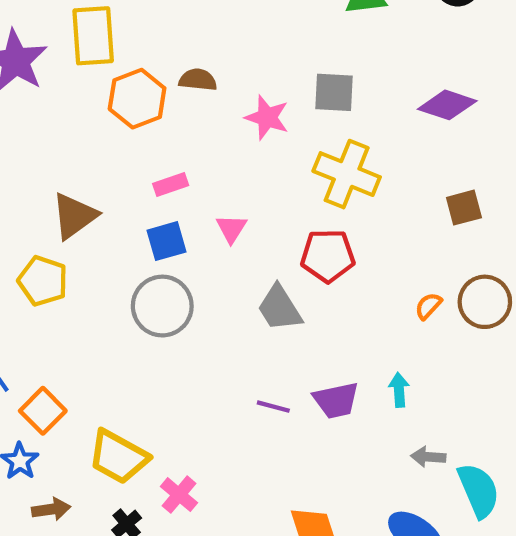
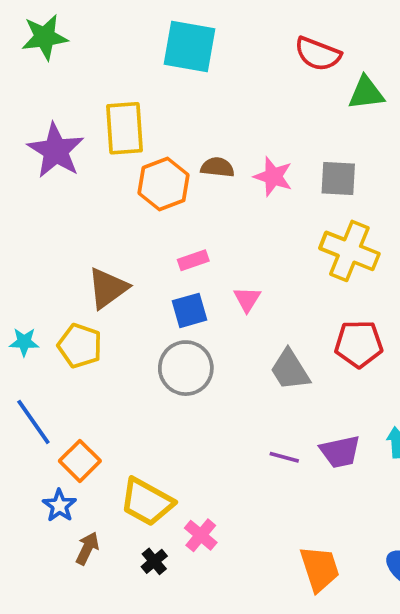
pink star: (267, 117) -> (273, 177), moved
red pentagon: (328, 256) -> (359, 344), moved
brown arrow: (51, 509) -> (87, 548), turned -56

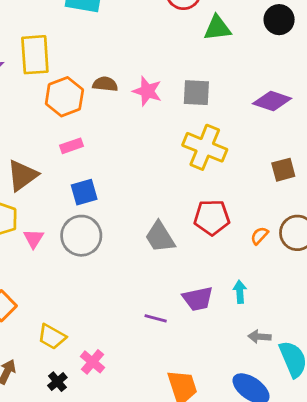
pink rectangle: (193, 260) -> (71, 146), moved
pink triangle: (247, 299) -> (34, 238), moved
purple line: (284, 457) -> (156, 318), moved
yellow trapezoid: (147, 502) -> (52, 337), size x0.7

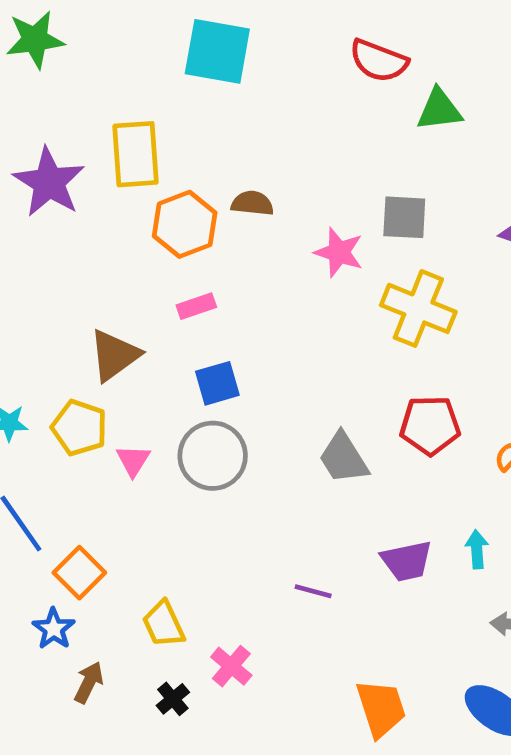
pink star: (147, 91) -> (339, 252), moved
purple line: (156, 318) -> (313, 591), moved
yellow trapezoid: (52, 337) -> (164, 624), turned 36

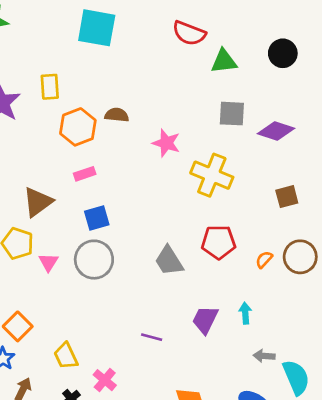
yellow rectangle: (135, 154) -> (50, 87), size x0.7
gray square: (404, 217) -> (232, 114), moved
purple trapezoid: (407, 561) -> (205, 320), turned 128

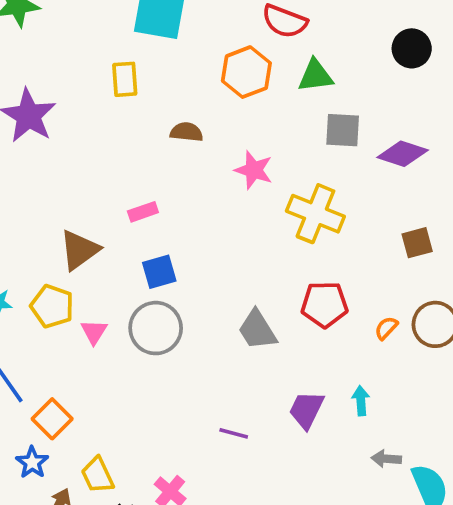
green triangle: (224, 61) -> (315, 76), moved
yellow rectangle: (50, 87) -> (125, 79), moved
orange hexagon: (78, 127) -> (246, 72), moved
yellow trapezoid: (66, 356) -> (98, 475), moved

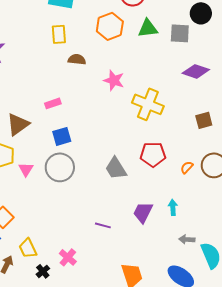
yellow rectangle: (125, 79) -> (59, 34), moved
gray square: (343, 130) -> (180, 33), moved

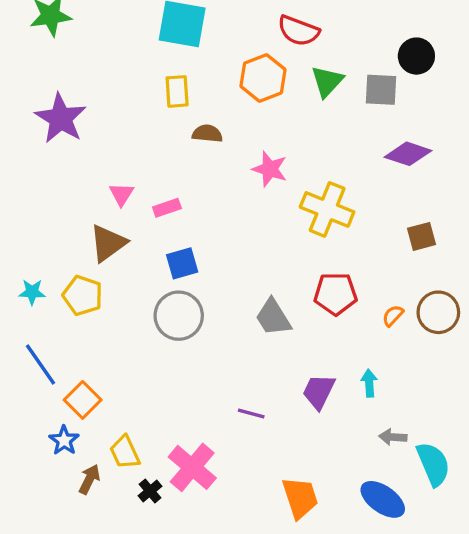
green triangle: (148, 28) -> (327, 81), turned -40
pink triangle: (26, 169) -> (121, 194), moved
pink cross: (68, 257) -> (192, 467), size x1.6

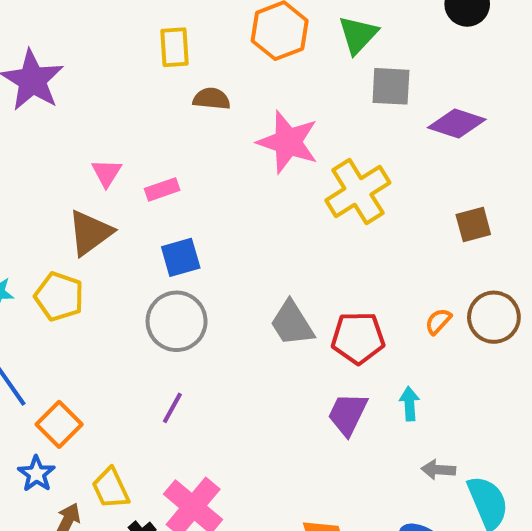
gray square: (381, 90) -> (391, 86), moved
pink star: (270, 169) -> (288, 142), size x1.4
yellow cross: (327, 209) -> (358, 191), turned 36
red pentagon: (336, 294) -> (358, 338), moved
purple line: (251, 413) -> (172, 408), moved, turned -76

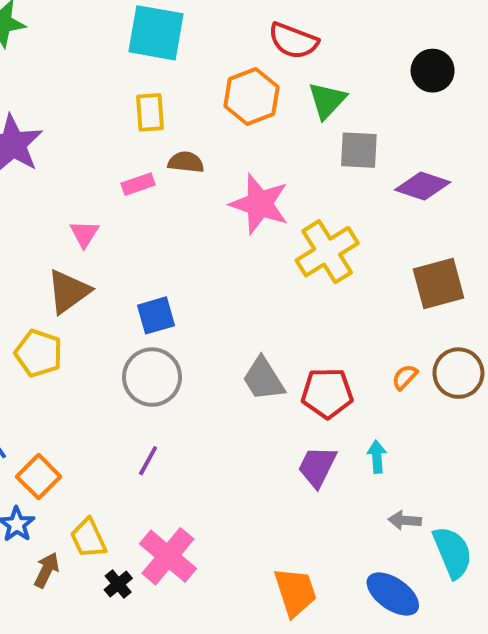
pink rectangle: (162, 189) -> (138, 184), moved
brown square: (473, 224) -> (439, 284), size x1.5

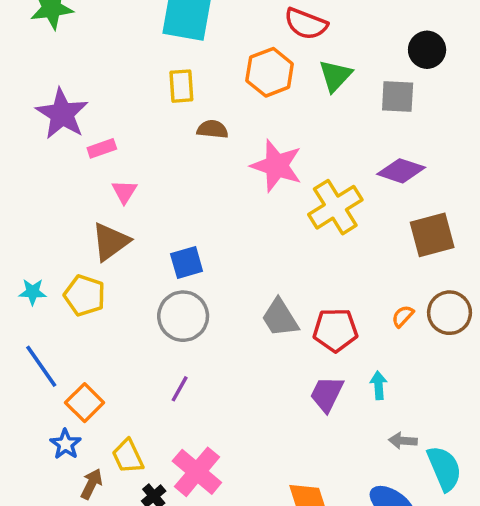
gray square: (359, 150) -> (398, 96), moved
pink rectangle: (138, 184) -> (102, 148), moved
purple diamond: (423, 186) -> (401, 171), moved

